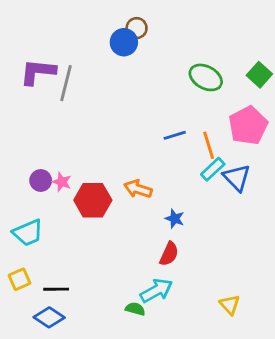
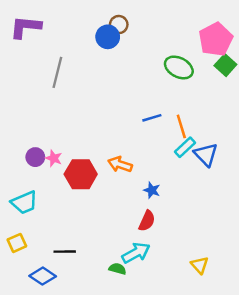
purple L-shape: (38, 72) -> (25, 27), moved
pink pentagon: (248, 125) -> (216, 39), moved
black line: (56, 289) -> (65, 252), moved

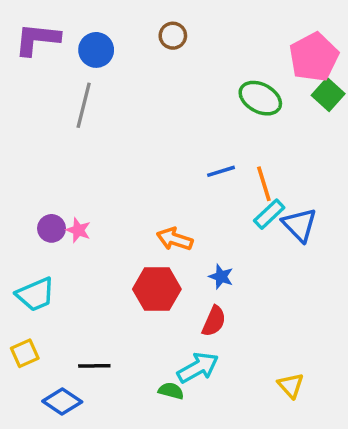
blue circle: (108, 37) -> (96, 50), moved
red hexagon: (81, 174) -> (157, 289), moved

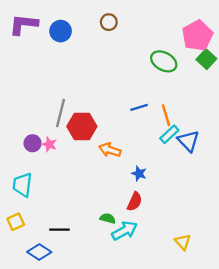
gray line: (84, 105) -> (61, 113), moved
red hexagon: (157, 289) -> (82, 126), moved
cyan trapezoid: (35, 294) -> (22, 185), turned 120
green semicircle: (171, 391) -> (108, 218), moved

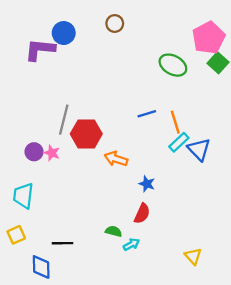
purple L-shape: (24, 24) -> (40, 50), moved
cyan arrow: (124, 231) -> (131, 244), size x0.6
blue diamond: (39, 252) -> (41, 267), turned 55

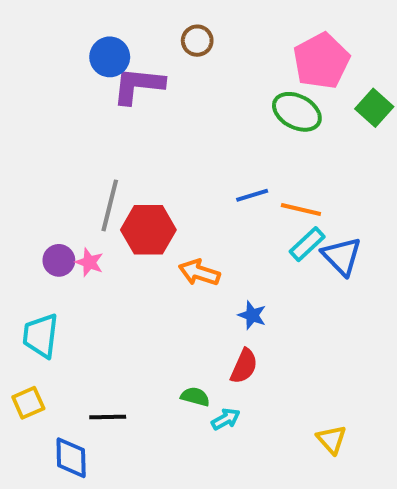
pink pentagon: (209, 38) -> (321, 61), moved
purple L-shape: (40, 50) -> (138, 85), moved
orange line: (175, 122) -> (301, 209), turned -60

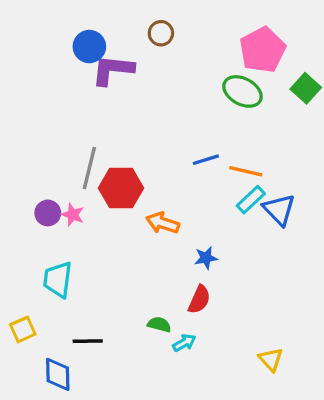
blue star: (252, 315) -> (206, 258), turned -30
cyan trapezoid: (41, 336) -> (58, 280), moved

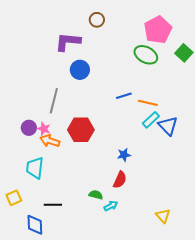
blue circle: (89, 47) -> (80, 70), moved
red hexagon: (121, 188) -> (81, 130), moved
orange arrow: (163, 223) -> (50, 141), moved

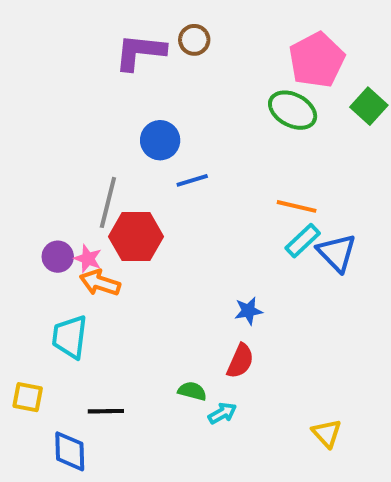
purple L-shape: (68, 42) -> (140, 52), moved
blue line: (124, 96) -> (192, 180), moved
red hexagon: (81, 130) -> (136, 237), moved
yellow square: (14, 198) -> (28, 397), turned 35

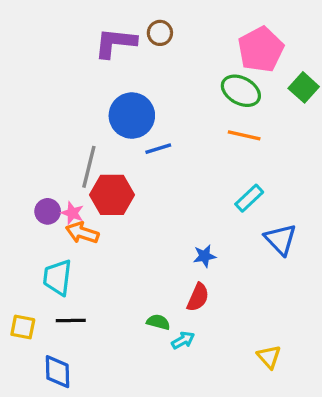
blue circle: (160, 140) -> (132, 116), size x1.4
orange line: (297, 206) -> (244, 135), moved
blue triangle: (337, 253) -> (281, 239), moved
black line: (106, 411) -> (71, 320), moved

